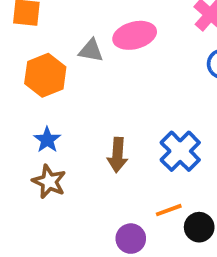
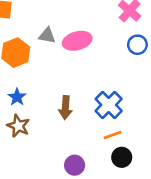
pink ellipse: (135, 35) -> (77, 41), moved
orange line: (169, 210) -> (113, 135), moved

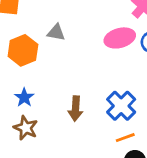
pink ellipse: (77, 41) -> (120, 38), moved

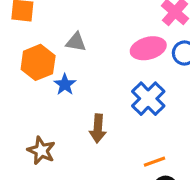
blue star: (24, 97) -> (65, 84), moved
blue cross: (121, 106) -> (148, 99), moved

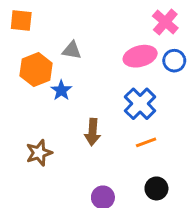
brown star: (41, 151) -> (39, 153), turned 30
orange line: (155, 162) -> (146, 142), moved

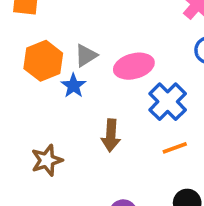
gray triangle: (72, 50) -> (86, 55), moved, turned -42
pink ellipse: (140, 56) -> (134, 66), moved

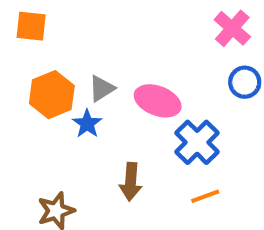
pink ellipse: (134, 66) -> (158, 101), turned 36

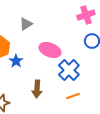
pink cross: (232, 28) -> (86, 15), turned 30
gray triangle: (102, 88) -> (26, 24), moved

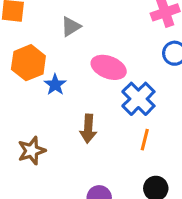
orange line: (73, 96) -> (145, 140), turned -56

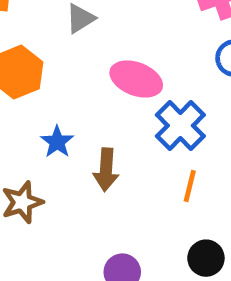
blue star: (55, 85) -> (57, 142), moved

